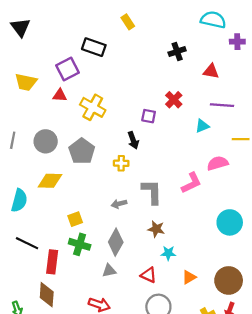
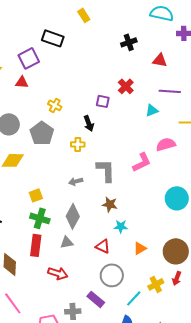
yellow cross: (93, 107) -> (55, 105), moved, size x0.6
red rectangle: (52, 262) -> (36, 245), moved

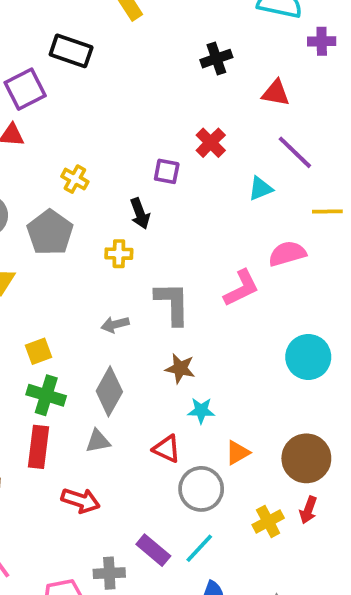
purple line: (170, 91) -> (295, 152), turned 40
gray circle: (112, 275) -> (201, 489), moved
cyan line: (134, 298) -> (199, 548), moved

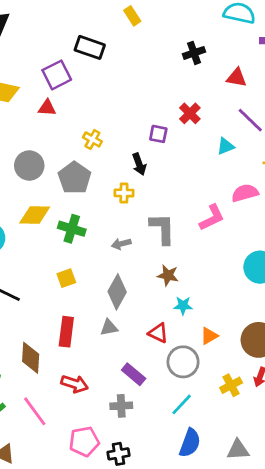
yellow square: (39, 351) -> (66, 278), moved
green cross: (46, 395) -> (72, 229), moved
red arrow: (81, 500) -> (75, 384), moved
purple rectangle: (153, 550) -> (134, 374), moved
gray cross: (109, 573) -> (121, 406), moved

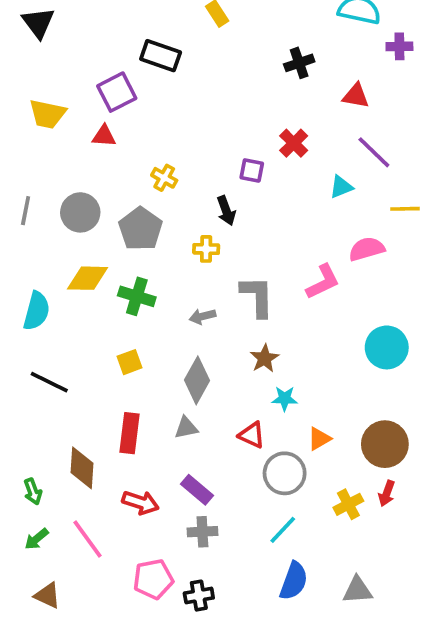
brown star: (168, 275) -> (264, 358), turned 30
purple rectangle: (134, 374) -> (197, 490), moved

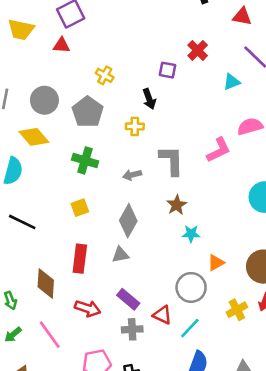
yellow diamond: (88, 278) -> (34, 137), moved, turned 48
red triangle: (252, 435) -> (162, 315), moved

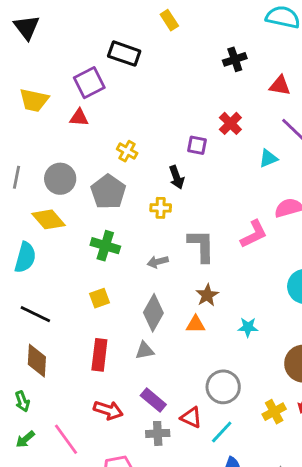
cyan star: (191, 234) -> (248, 327), moved
orange triangle: (216, 263) -> (196, 324), moved, turned 30
brown diamond: (46, 284) -> (37, 361), moved

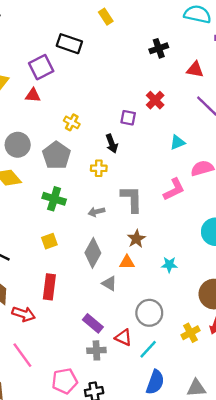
cyan triangle: (268, 158) -> (178, 142), moved
gray triangle: (145, 350) -> (109, 283), moved, turned 42
red arrow: (108, 410) -> (24, 314), moved

